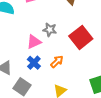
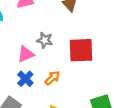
red square: (81, 37) -> (81, 50), turned 35

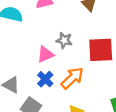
orange arrow: (52, 78) -> (72, 78), size x1.5

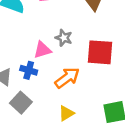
blue cross: (45, 79) -> (29, 70), moved, turned -35

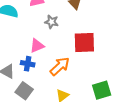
gray star: (64, 38) -> (52, 22), moved

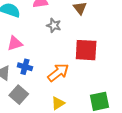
pink triangle: (37, 46) -> (15, 43), moved

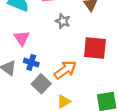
pink triangle: (15, 43) -> (22, 38), turned -49
gray square: (19, 95) -> (41, 84), moved

